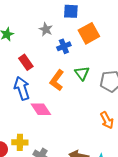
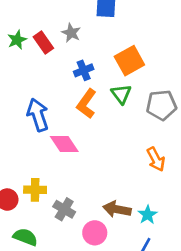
orange square: (89, 33) -> (129, 61), moved
blue cross: (64, 46) -> (84, 70), moved
red rectangle: (26, 62) -> (43, 43), moved

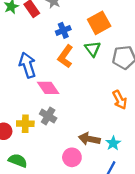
gray cross: (64, 209) -> (48, 116), moved

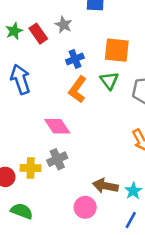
orange square: (99, 23) -> (117, 50), turned 35
blue arrow: (27, 65) -> (20, 79), moved
gray cross: (48, 116) -> (57, 159), turned 35

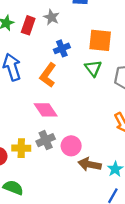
red rectangle: (38, 34) -> (28, 25), turned 54
orange L-shape: (78, 89) -> (48, 75), moved
pink circle: (85, 207) -> (71, 146), moved

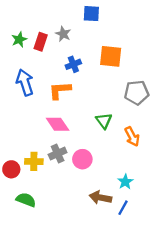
green triangle: (93, 68) -> (104, 121), moved
orange L-shape: (48, 75) -> (60, 90), turned 50
brown arrow: (90, 164) -> (100, 198), moved

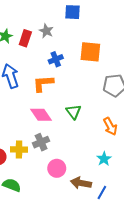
green triangle: (104, 121) -> (74, 112), moved
pink circle: (82, 159) -> (57, 168), moved
cyan star: (125, 182) -> (104, 159), moved

